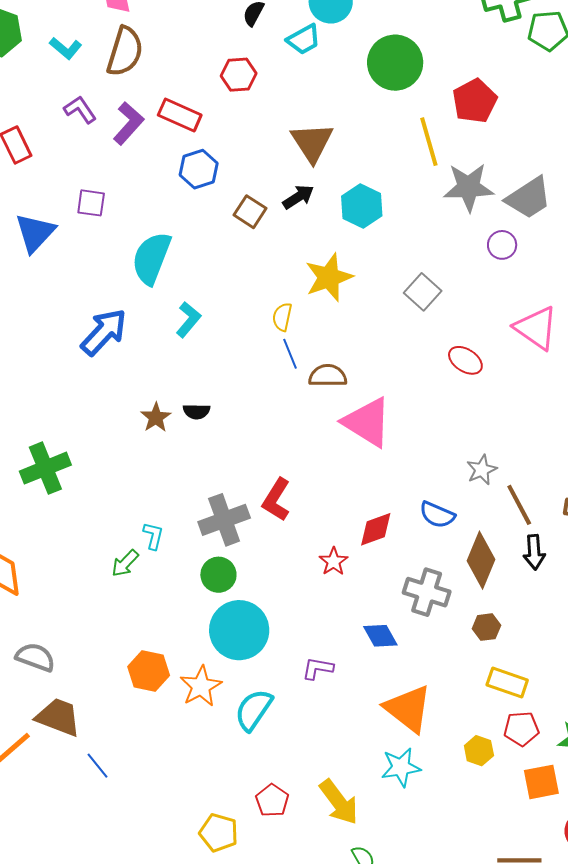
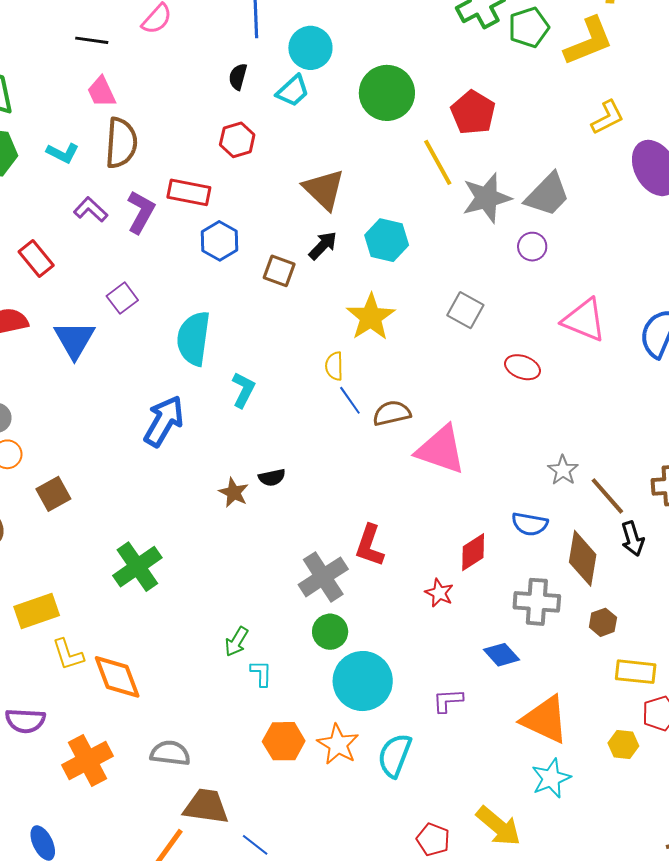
purple square: (91, 203) -> (122, 298), turned -32
cyan L-shape: (153, 536) -> (261, 673), moved

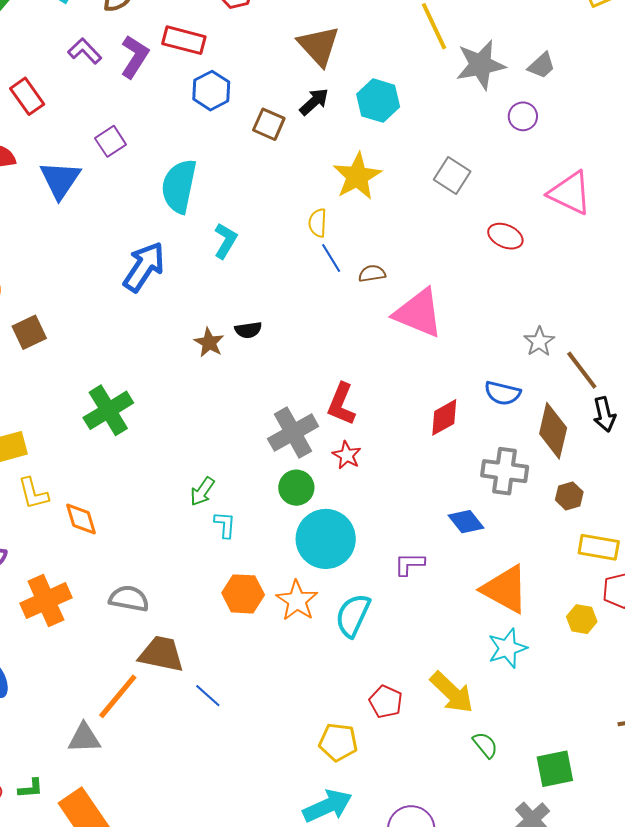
gray trapezoid: (547, 195) -> (542, 66), size x0.6
brown semicircle: (392, 413) -> (372, 274), size x0.7
red star: (439, 593) -> (347, 455), moved
orange diamond: (117, 677) -> (81, 519), size x0.7

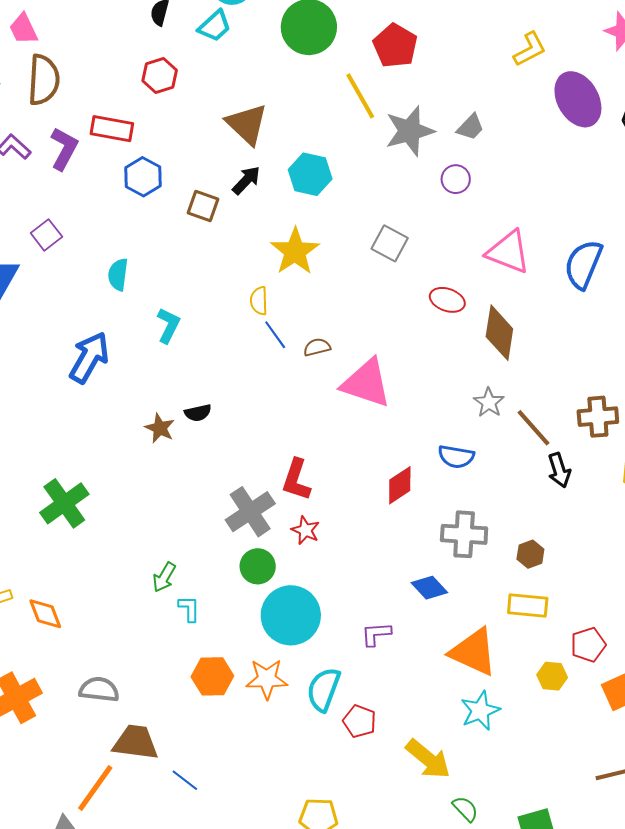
cyan semicircle: (179, 186) -> (118, 275), size x0.6
brown diamond: (553, 431) -> (499, 333), moved
yellow rectangle: (599, 547) -> (528, 605), moved
orange star: (297, 601) -> (267, 679), turned -30
red pentagon: (386, 702) -> (360, 721), moved

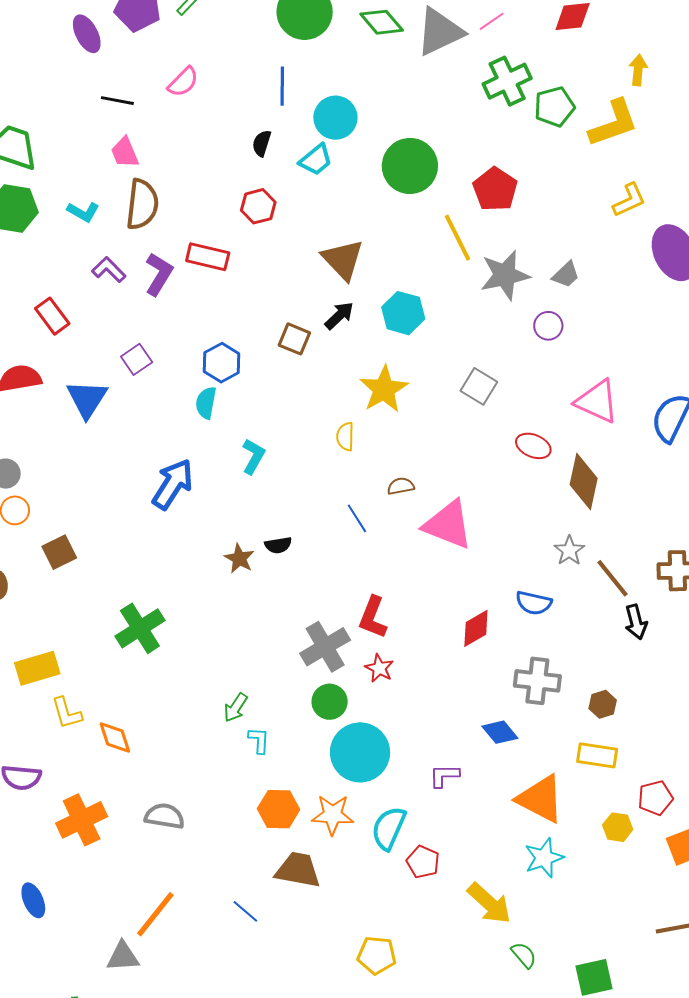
blue hexagon: (143, 177) -> (222, 363), moved
blue line: (275, 335) -> (357, 518), moved
brown trapezoid: (135, 742) -> (298, 870), moved

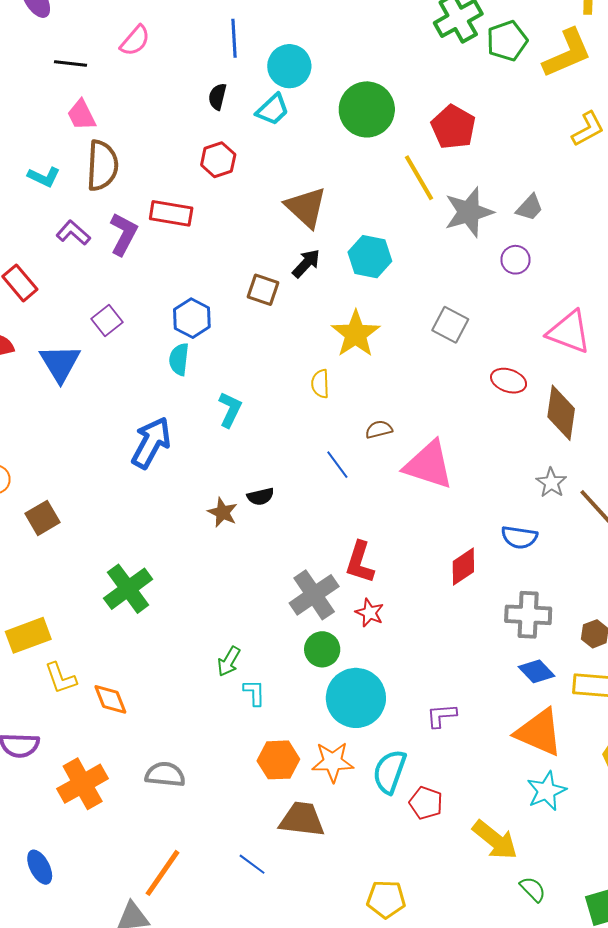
blue diamond: (500, 732) -> (536, 671), moved

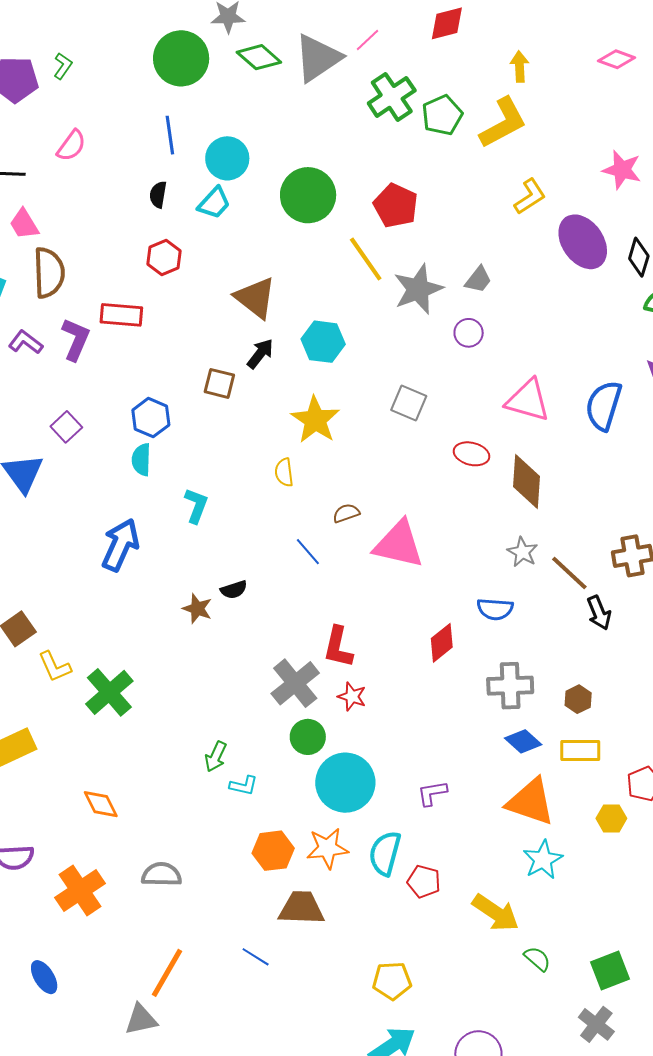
yellow L-shape: (61, 678) -> (55, 667), moved
cyan L-shape: (254, 693) -> (244, 786), turned 108

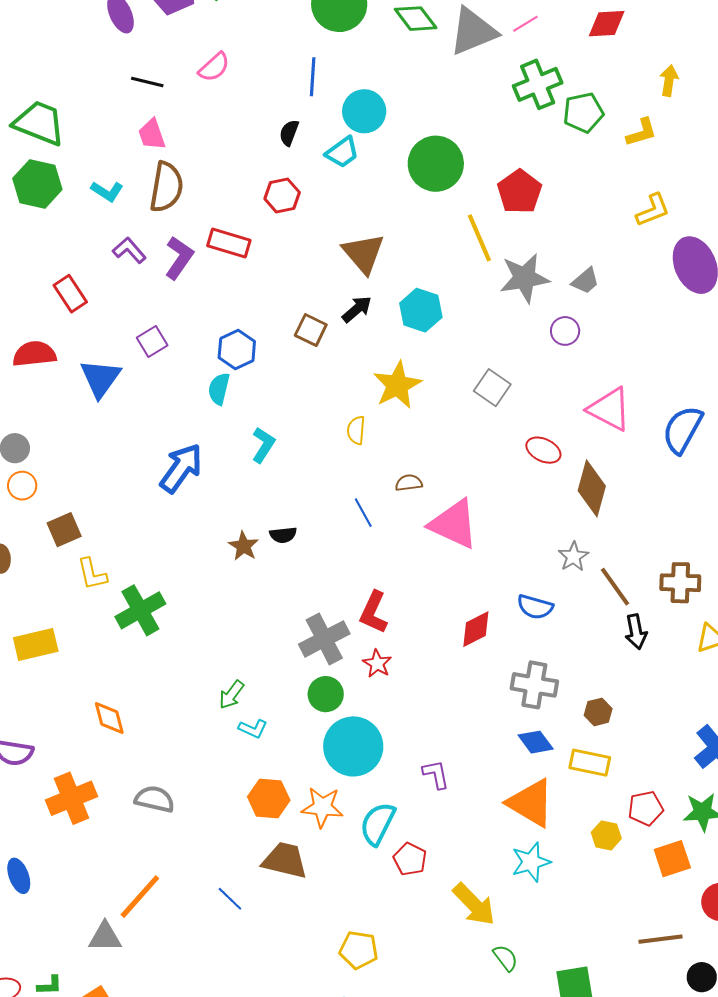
yellow L-shape: (503, 123) -> (641, 132), size x0.6
purple L-shape: (432, 793) -> (436, 774), turned 76

